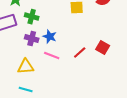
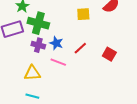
green cross: (32, 17) -> (38, 23), size x1.5
red line: (80, 53) -> (80, 48), moved

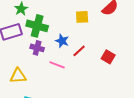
blue star: (56, 43) -> (62, 41), moved
yellow triangle: (32, 73) -> (18, 76), moved

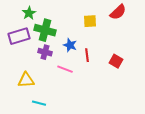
red line: (79, 51) -> (87, 55), turned -56

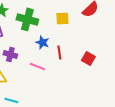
green cross: (45, 30) -> (27, 19), moved
purple cross: (45, 52) -> (10, 54), moved

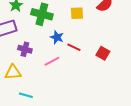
red line: (59, 52) -> (74, 47), turned -56
pink line: (37, 66) -> (52, 61), turned -49

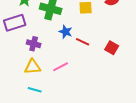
pink line: (52, 61) -> (61, 67), moved
yellow triangle: (13, 72) -> (33, 67), moved

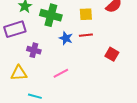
red line: (83, 42) -> (86, 35), moved, turned -32
yellow triangle: (33, 67) -> (19, 73), moved

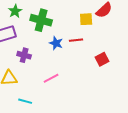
yellow square: (86, 14) -> (86, 19), moved
red square: (112, 54) -> (102, 59), turned 32

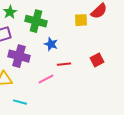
red line: (76, 40) -> (64, 64), moved
purple cross: (24, 55) -> (19, 56), size x1.5

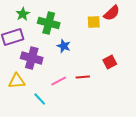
red line: (64, 64) -> (83, 77), moved
cyan line: (20, 102) -> (40, 99), moved, turned 32

